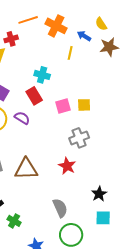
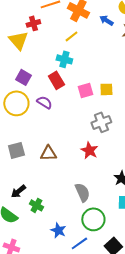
yellow line: (70, 53) -> (71, 36), moved, turned 40
brown triangle: (26, 169) -> (48, 153), size x0.7

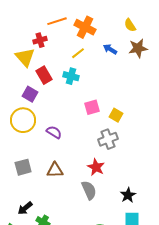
blue arrow: (106, 20) -> (110, 49), moved
red rectangle: (56, 80) -> (44, 75), moved
yellow square: (106, 89) -> (116, 115), moved, turned 32
purple semicircle: (44, 102) -> (54, 132), moved
gray semicircle: (82, 192) -> (89, 190), moved

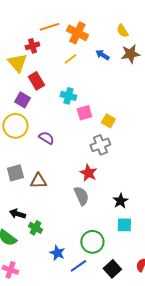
cyan cross: (71, 76) -> (68, 96), moved
brown triangle: (55, 170) -> (38, 181), moved
black arrow: (25, 208) -> (17, 214), turned 56

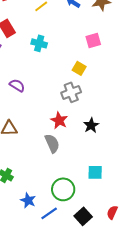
pink square: (84, 113) -> (93, 40), moved
black star: (120, 201) -> (91, 125), moved

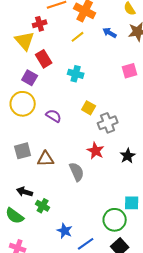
yellow square: (79, 68) -> (89, 108), moved
gray semicircle: (52, 143) -> (77, 172), moved
green circle: (63, 189) -> (115, 220), moved

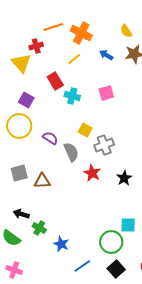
red rectangle: (44, 59) -> (55, 81), moved
pink square: (130, 71) -> (106, 93), moved
gray semicircle: (77, 172) -> (71, 152), moved
blue star: (65, 231) -> (61, 244), moved

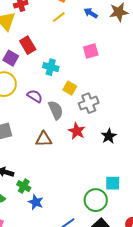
red rectangle: (55, 81) -> (28, 45), moved
cyan cross: (72, 96) -> (51, 67), moved
brown triangle: (42, 181) -> (44, 139), moved
blue star: (61, 244) -> (36, 202), moved

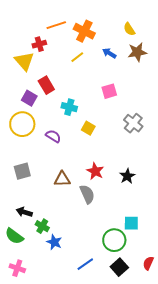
gray cross: (89, 103) -> (133, 123), moved, turned -30
gray semicircle: (56, 110) -> (87, 194), moved

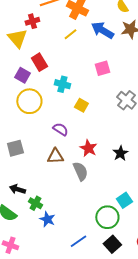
blue arrow: (109, 53) -> (102, 30), size x1.6
yellow circle: (22, 124) -> (29, 101), moved
purple semicircle: (53, 136) -> (60, 129), moved
cyan square: (131, 223) -> (124, 200), turned -35

